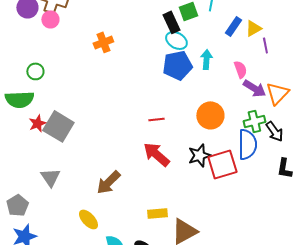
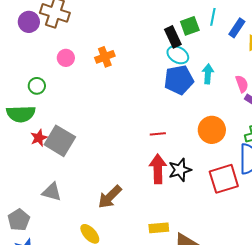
pink circle: (50, 19) -> (66, 58), moved
blue rectangle: (233, 26) -> (237, 28), moved
red arrow: (156, 154) -> (158, 169), turned 48
black star: (199, 155) -> (180, 170), moved
gray triangle: (50, 177) -> (52, 192), turned -40

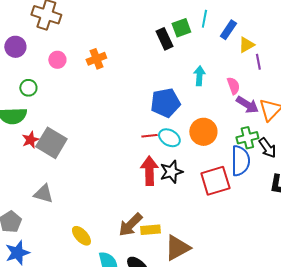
purple circle: (29, 22) -> (15, 47), moved
cyan ellipse: (178, 55) -> (169, 138), moved
blue pentagon: (179, 80) -> (165, 103), moved
brown arrow: (110, 197) -> (130, 225), moved

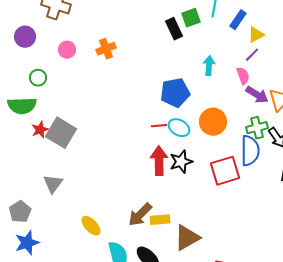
purple line: (258, 62) -> (252, 55), moved, turned 56
gray triangle: (43, 194) -> (53, 184), turned 50

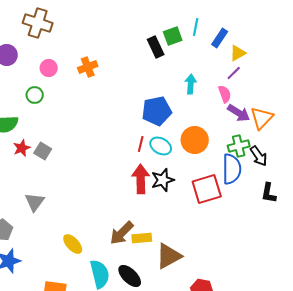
green circle: (38, 78) -> (35, 95), moved
red line: (159, 126) -> (141, 144), turned -70
gray square: (61, 133) -> (43, 151), size x0.6

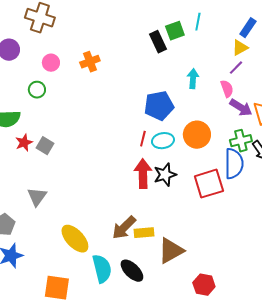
blue rectangle: (220, 38) -> (248, 28), moved
cyan ellipse: (161, 146) -> (163, 141), turned -40
yellow ellipse: (73, 244) -> (75, 239), size x1.4

